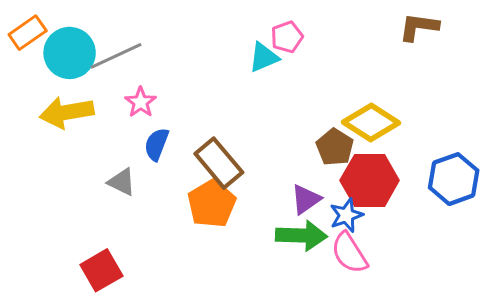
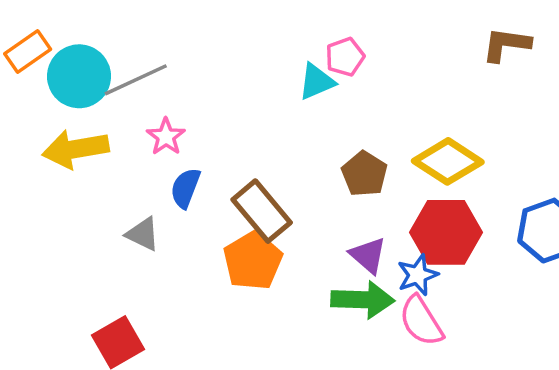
brown pentagon: (335, 147) -> (364, 174), moved
purple triangle: (306, 199) -> (368, 255), turned -44

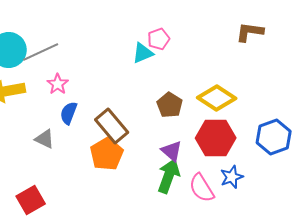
blue star: (418, 275) -> (232, 177), moved
green arrow: (363, 300) -> (169, 176), turned -72

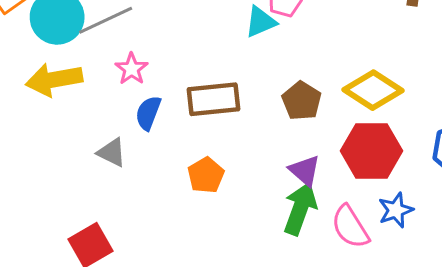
brown rectangle: (112, 126) -> (214, 99), moved, turned -56
orange pentagon: (107, 154) -> (206, 175), size x0.7

